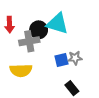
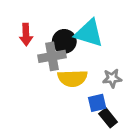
blue square: (61, 60) -> (97, 103), moved
yellow semicircle: (21, 70) -> (72, 78), moved

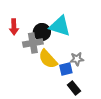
yellow semicircle: (72, 78) -> (48, 59), turned 50
blue square: (97, 103) -> (66, 69), moved

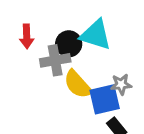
blue square: (66, 69) -> (105, 99), size x1.5

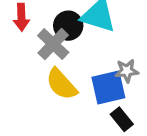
gray cross: (55, 60) -> (53, 44), turned -36
yellow semicircle: (78, 84) -> (62, 84), moved

